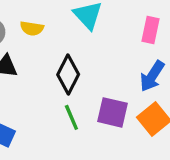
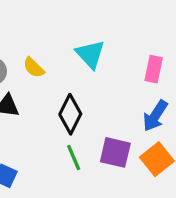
yellow semicircle: (32, 28) -> (34, 68), turned 35

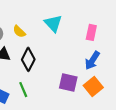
black diamond: (70, 114) -> (28, 59), moved
green line: (74, 157) -> (23, 90), moved

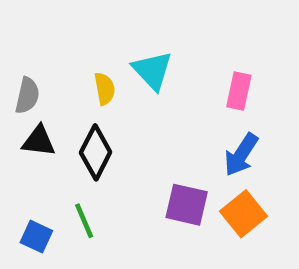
yellow semicircle: (19, 31) -> (105, 89), moved, turned -144

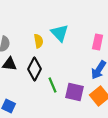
green line: (84, 221) -> (53, 85), moved

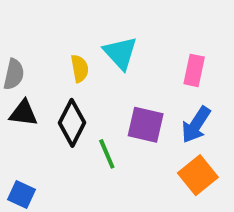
purple square: (75, 92) -> (146, 125), moved

